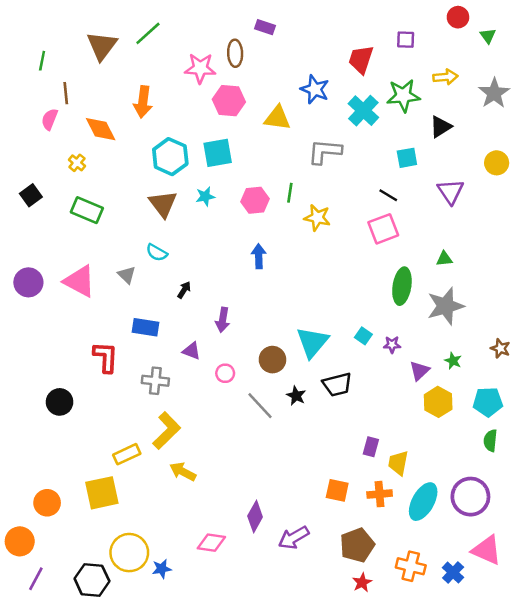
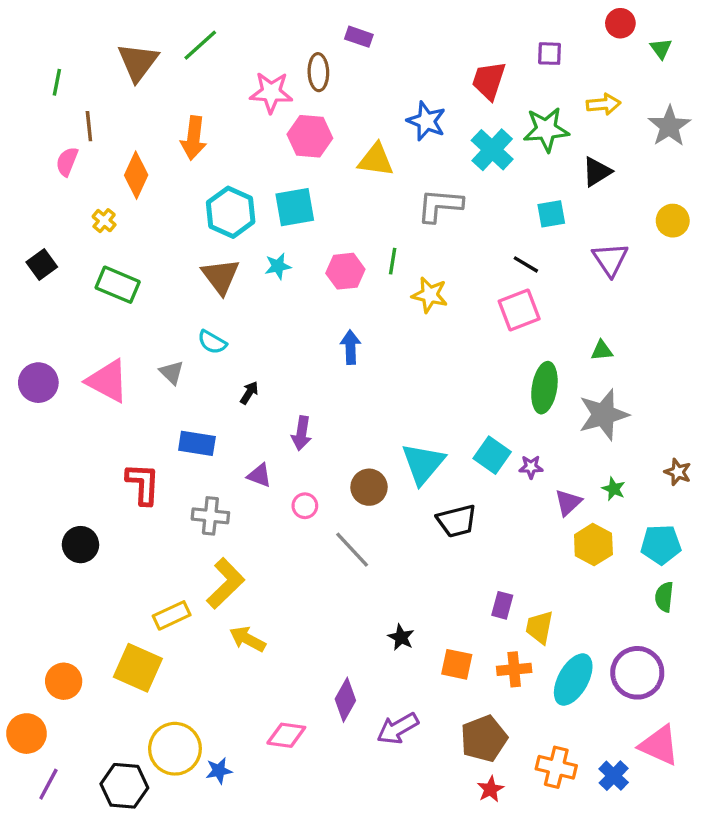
orange diamond: (101, 129) -> (136, 175), turned 52
cyan square: (363, 336) -> (492, 455), size x1.5
black star: (296, 396) -> (401, 637), moved
yellow square: (102, 493) -> (138, 668), turned 36

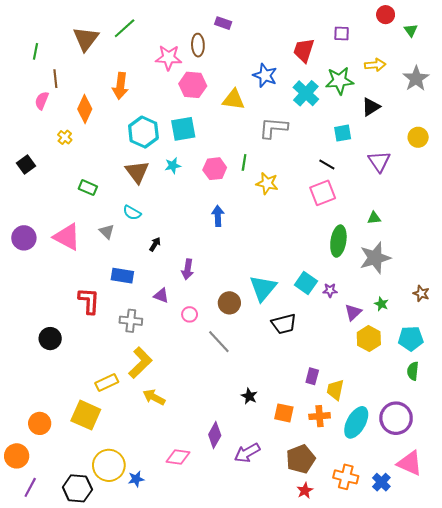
green rectangle: (118, 285) -> (88, 188), moved, size x0.7

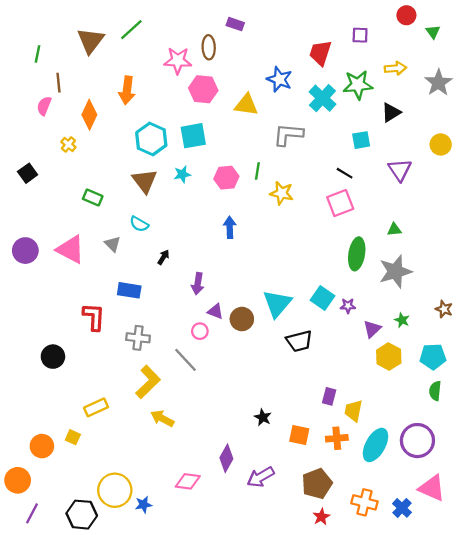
purple triangle: (161, 296) -> (215, 311), moved
gray line: (219, 342) -> (186, 360), moved
yellow rectangle: (107, 383) -> (96, 407), moved
yellow square: (86, 415) -> (73, 437), moved, size x0.5

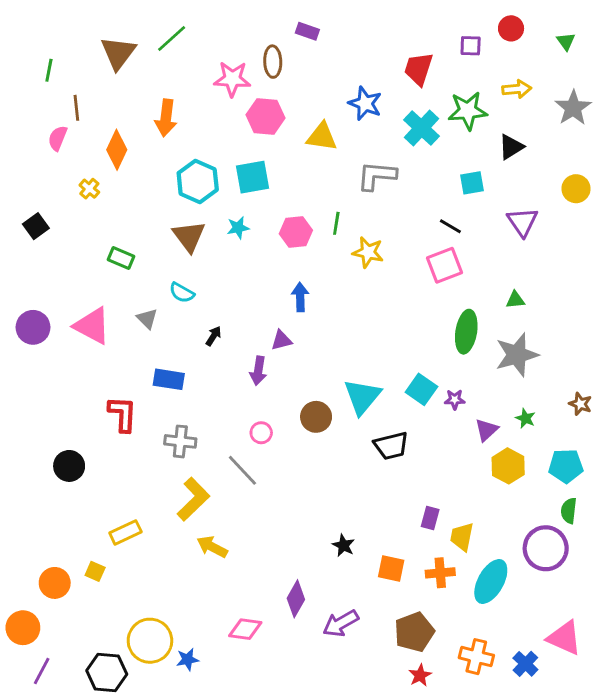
red circle: (406, 15) -> (511, 28), moved
purple triangle: (215, 311) -> (281, 340), moved, turned -35
purple circle: (417, 441) -> (546, 548), moved

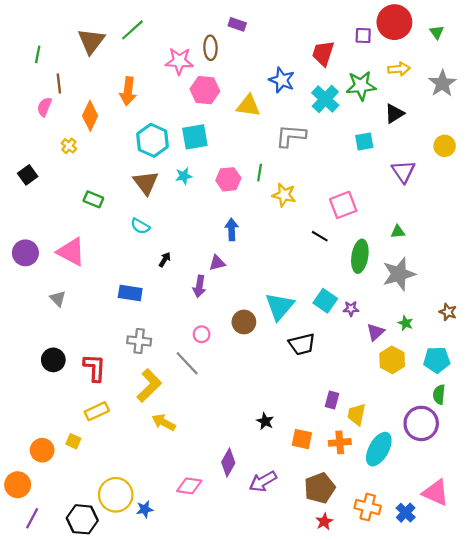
red circle: (511, 28) -> (394, 22), size x1.8
black line: (450, 226) -> (320, 236), moved
gray triangle: (147, 319) -> (58, 299), moved
red L-shape: (123, 414) -> (95, 368), moved

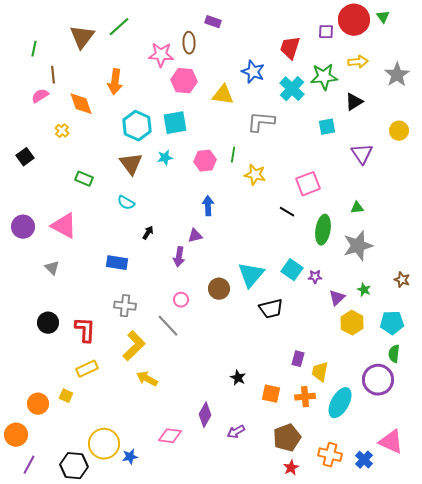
green triangle: (437, 32) -> (383, 17), moved
pink semicircle: (44, 107) -> (40, 96), turned 36
orange diamond: (90, 116) -> (81, 104), turned -44
purple arrow: (263, 481) -> (236, 432), size x0.7

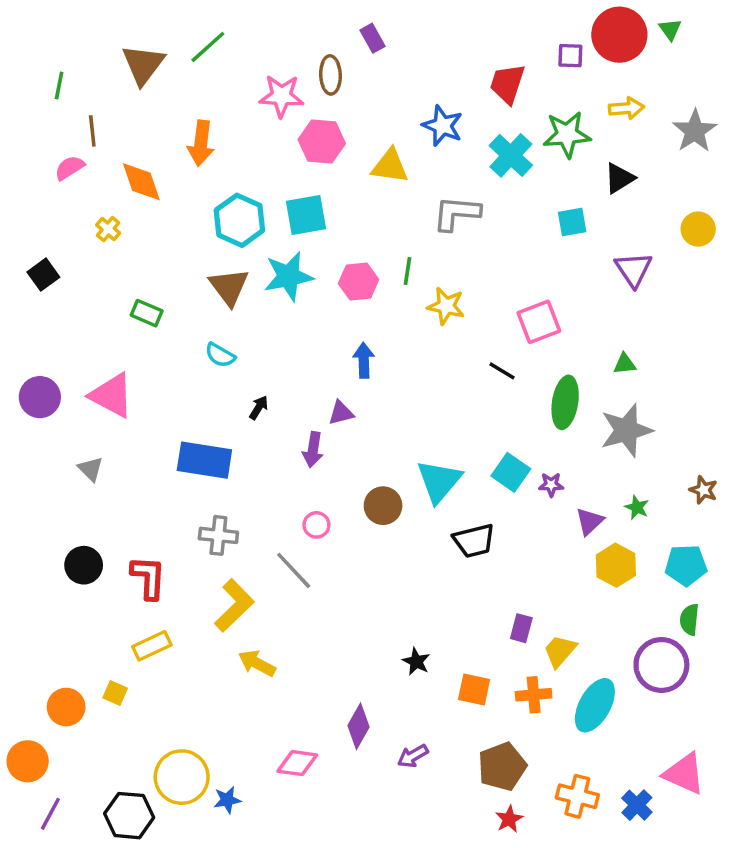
purple rectangle: (213, 22) -> (373, 38), turned 42
cyan star: (165, 158) -> (288, 276), size x1.8
blue rectangle: (117, 263) -> (204, 460), size x1.4
yellow trapezoid: (320, 372) -> (560, 651), turned 30

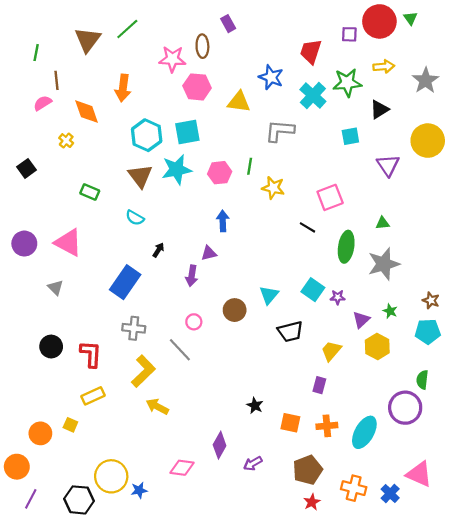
yellow circle: (698, 229) -> (428, 141), size x1.6
blue rectangle: (204, 460) -> (125, 282), turned -64
cyan triangle: (439, 481) -> (269, 295), size x0.7
cyan pentagon: (686, 565) -> (428, 331), moved
yellow trapezoid: (560, 651) -> (331, 351), moved

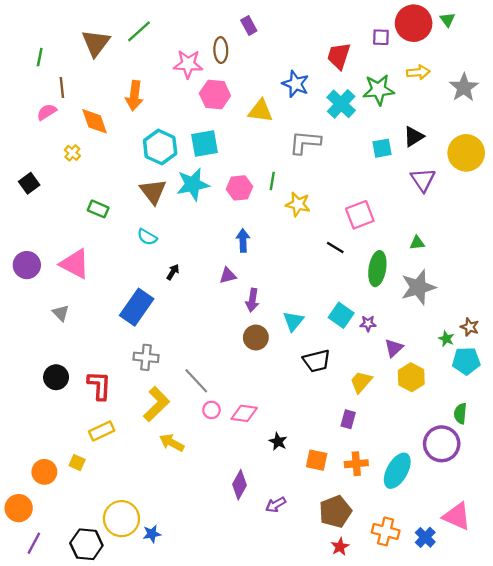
black triangle: (379, 109) -> (414, 137), moved
purple arrow: (192, 276) -> (252, 300), moved
green star: (390, 311) -> (446, 339), moved
pink circle: (194, 322) -> (211, 410), moved
pink diamond: (182, 468) -> (244, 413), moved

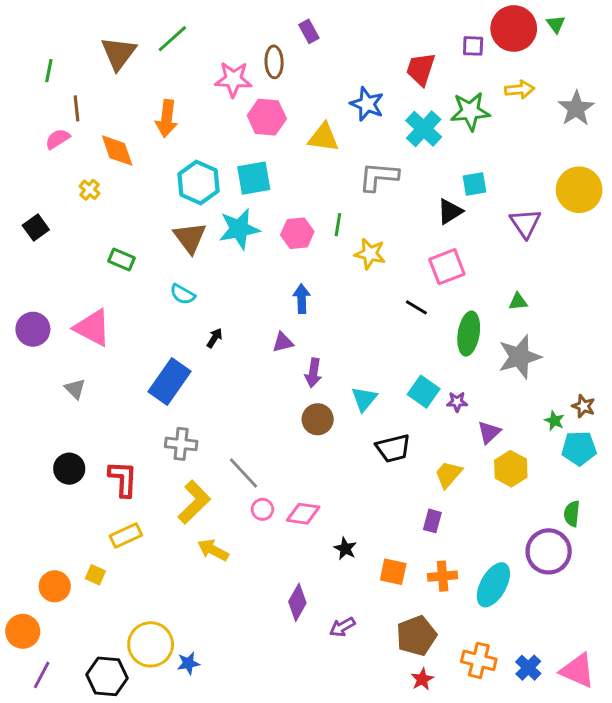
black triangle: (414, 137) -> (450, 212), moved
pink triangle: (457, 516) -> (578, 671), moved

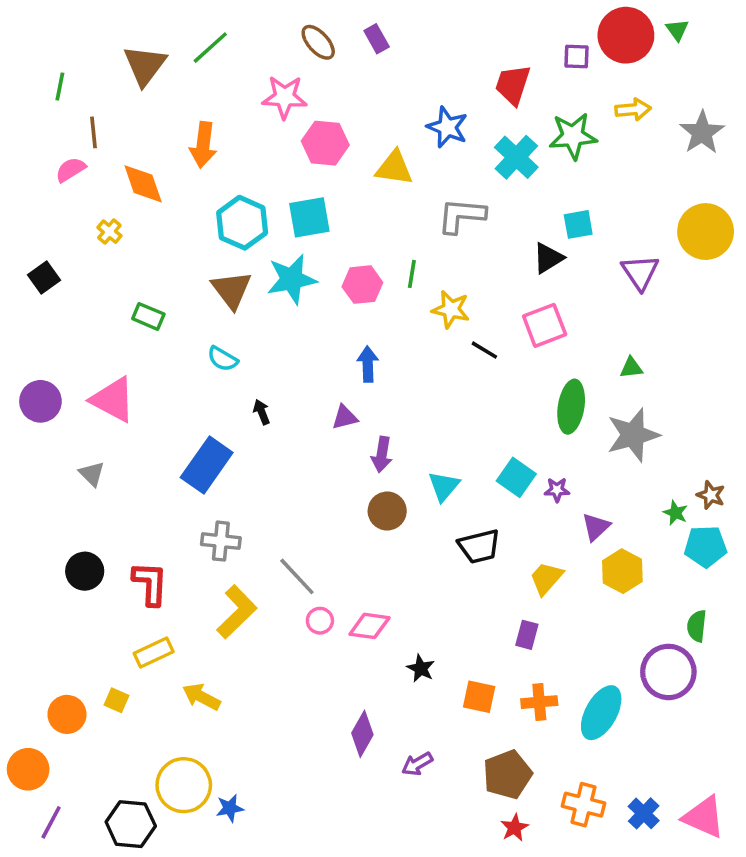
brown ellipse: (274, 62) -> (318, 42), moved, turned -40
black line: (416, 307) -> (484, 350), moved
black arrow: (214, 338) -> (262, 412), turned -54
yellow arrow: (213, 550) -> (201, 697), moved

